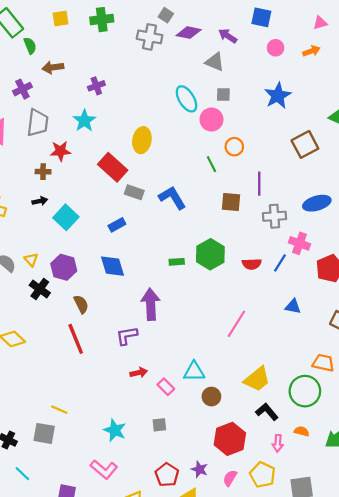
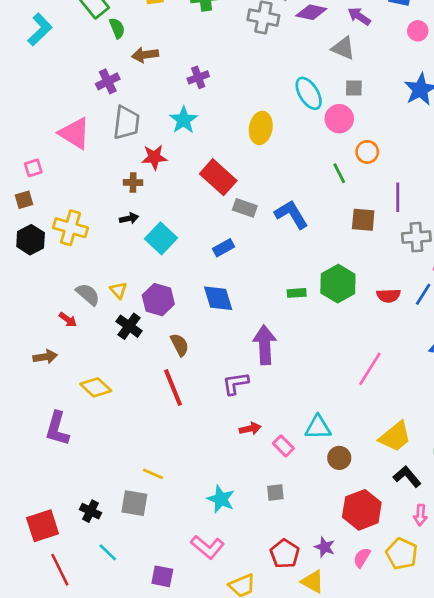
yellow ellipse: (142, 140) -> (261, 128), moved

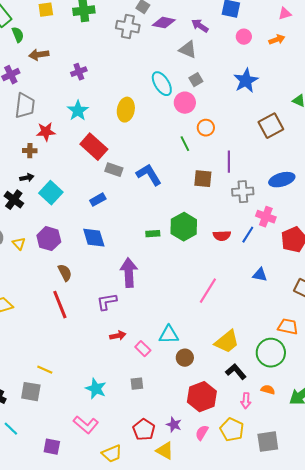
gray square: (354, 88) -> (196, 80), turned -32
cyan star: (184, 120) -> (78, 111), moved
yellow triangle: (118, 290) -> (19, 244), moved
black cross: (129, 326) -> (14, 200), moved

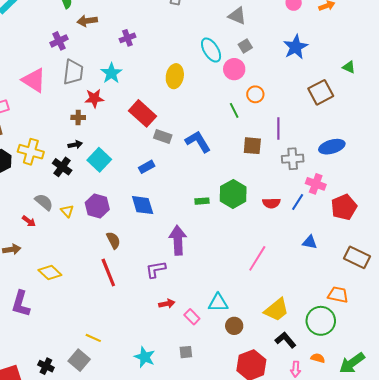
cyan star: (78, 111) -> (111, 73), moved
gray square: (31, 392) -> (79, 360), turned 30

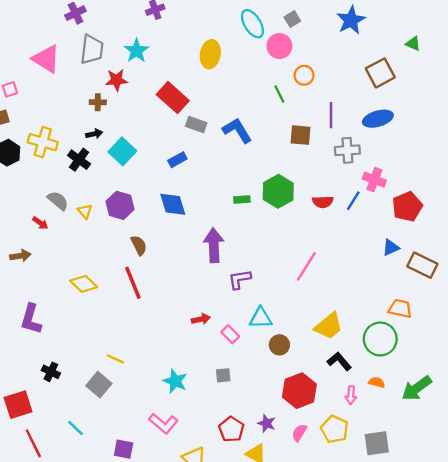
blue ellipse: (332, 147) -> (378, 119), moved
blue triangle: (310, 242) -> (391, 248), moved, turned -35
purple L-shape: (156, 269) -> (240, 279), moved
yellow diamond: (50, 272) -> (84, 284), moved
black cross: (46, 366) -> (51, 372), moved

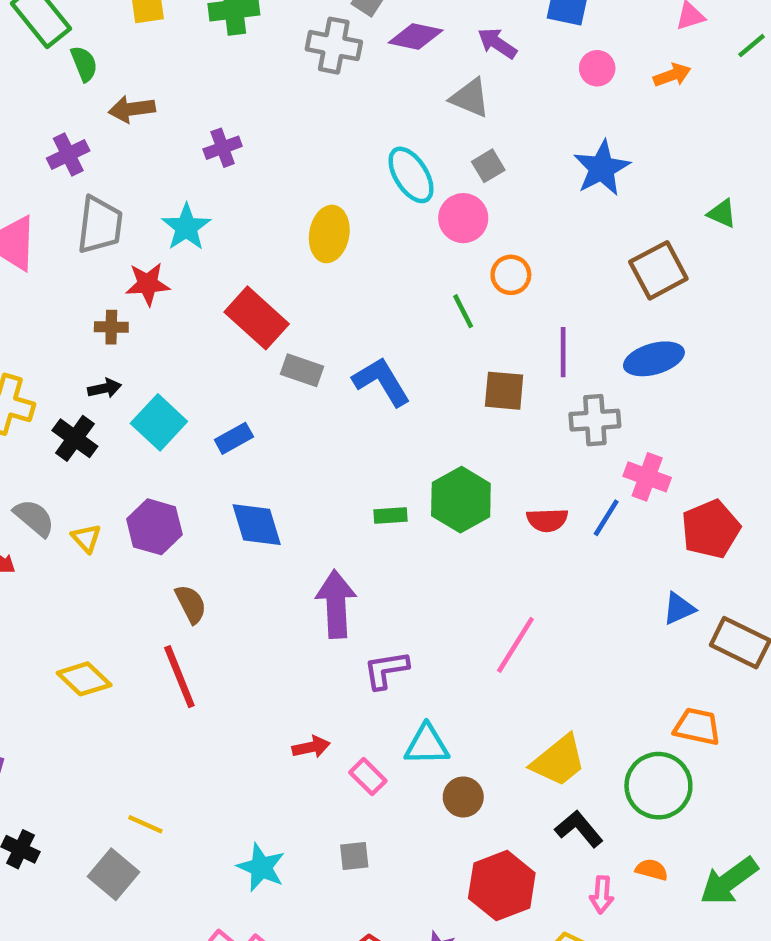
blue rectangle: (177, 160) -> (234, 438), moved

